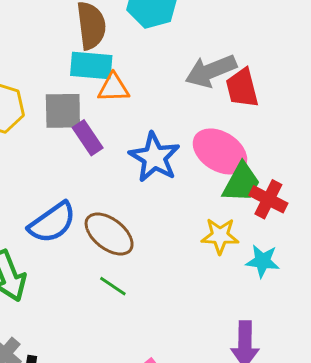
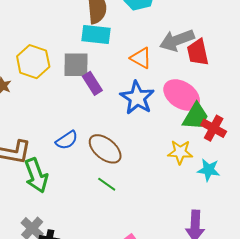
orange triangle: (113, 88) -> (141, 58), moved, turned 30
blue semicircle: (52, 223) -> (67, 140), size x0.7

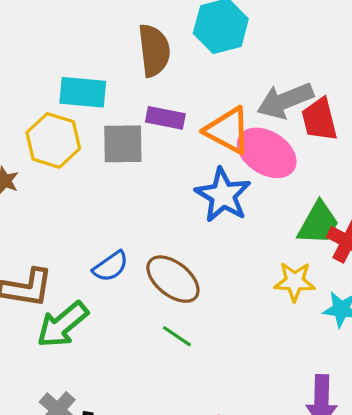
cyan rectangle: (96, 34) -> (83, 92), moved
orange triangle: (141, 58) -> (228, 130), size x1.4
purple rectangle: (92, 83) -> (165, 118), moved, turned -45
pink ellipse: (182, 95) -> (267, 153), moved
green arrow: (36, 175) -> (62, 325), turned 72

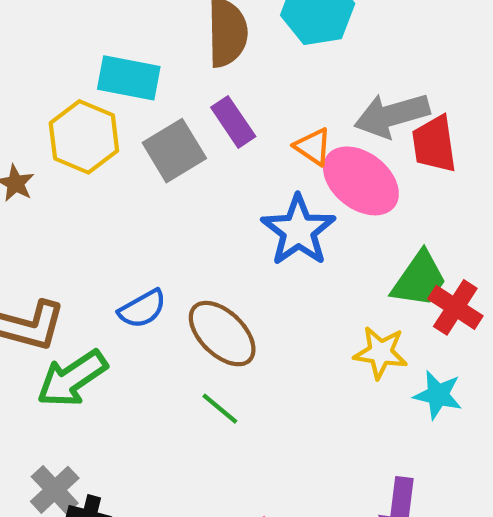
purple rectangle: (165, 118) -> (233, 122), turned 39
orange triangle: (228, 130) -> (313, 147), size x0.6
gray square: (123, 144) -> (174, 151), turned -36

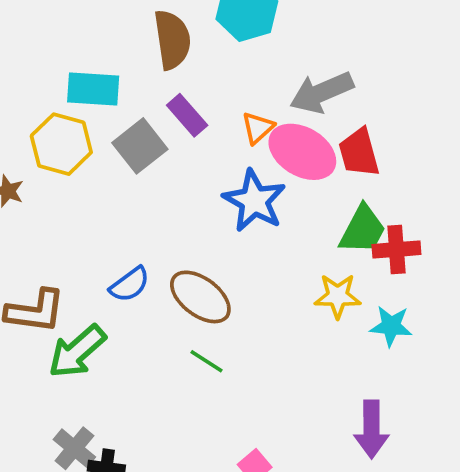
red trapezoid: (434, 144) -> (359, 153), moved
orange triangle: (313, 147) -> (258, 128), turned 51
red cross: (455, 307) -> (396, 249), turned -30

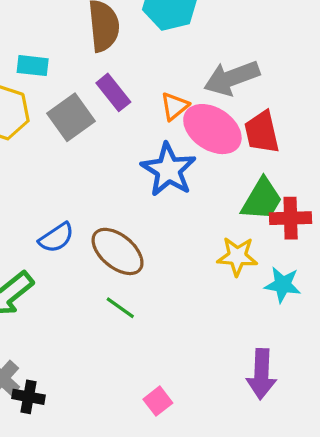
cyan rectangle: (93, 89) -> (33, 66), size x0.7

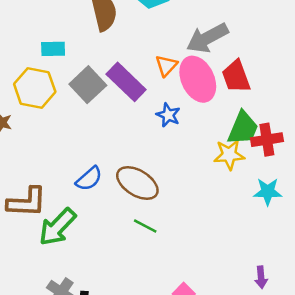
purple rectangle: (113, 92) -> (126, 82), moved, size x1.4
pink ellipse: (212, 129) -> (198, 79), turned 39
blue star: (169, 170) -> (168, 115), size x0.6
yellow star: (237, 256) -> (229, 155), moved
purple arrow: (261, 374) -> (261, 277), moved, size x0.6

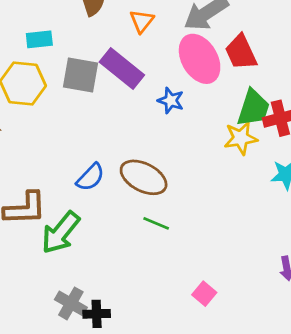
orange triangle: (166, 66) -> (142, 21), moved
gray square: (88, 85) -> (80, 75), turned -32

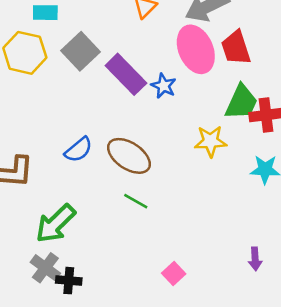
purple rectangle: (122, 68) -> (126, 74), moved
gray square: (80, 75) -> (80, 51), turned 30
yellow star: (241, 138) -> (210, 141), moved
green arrow: (61, 233) -> (55, 224), moved

